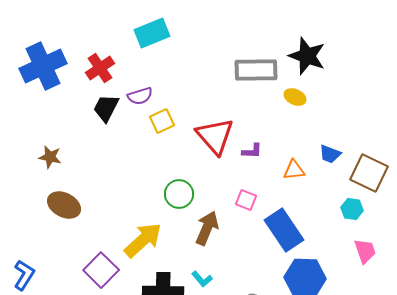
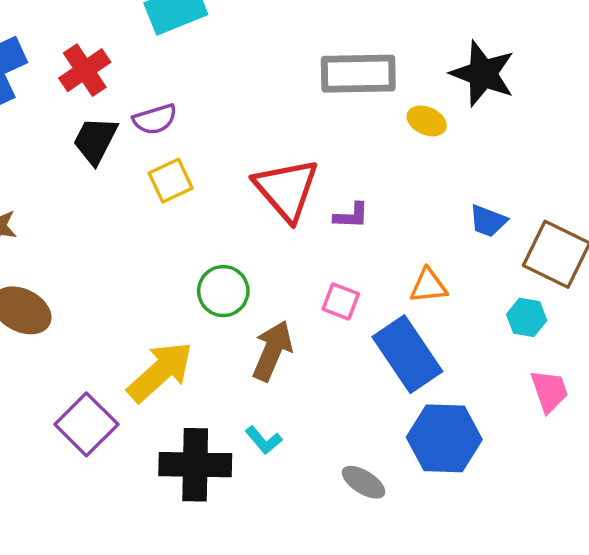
black star: (307, 56) -> (483, 74), moved
yellow square: (162, 121) -> (171, 181), moved
orange triangle: (294, 170) -> (428, 286), moved

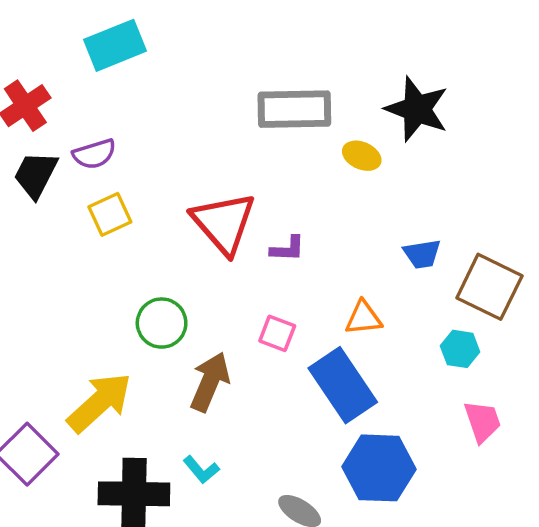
blue trapezoid: (488, 221) -> (422, 254), turned -30

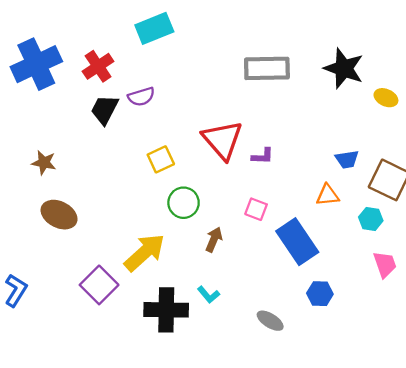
yellow ellipse: (362, 156) -> (386, 98), moved
yellow square: (110, 214) -> (161, 159), moved
orange triangle: (363, 318) -> (328, 195), moved
brown arrow: (210, 382) -> (214, 239), size x0.7
blue hexagon: (379, 468) -> (320, 294), size x0.6

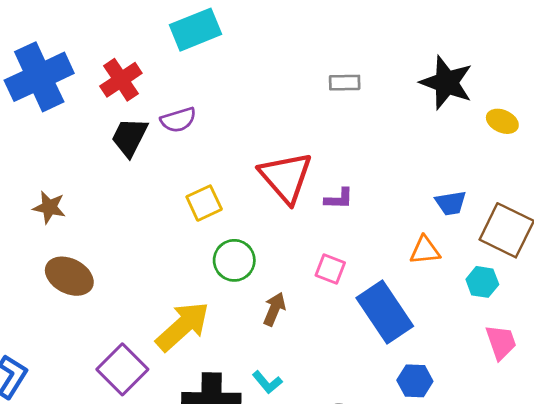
gray rectangle: (267, 68) -> (345, 83), size x0.5

